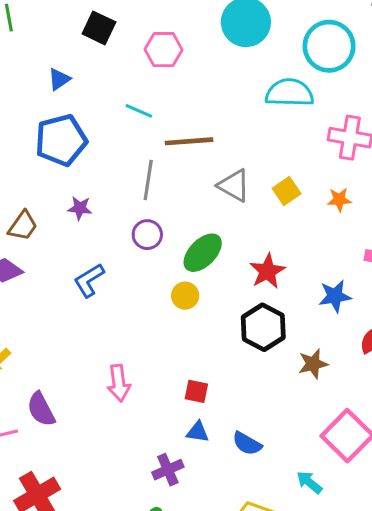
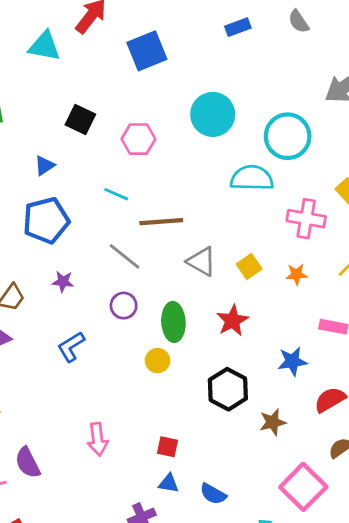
gray line: (148, 180) -> (125, 256), turned -60
green ellipse: (203, 253) -> (173, 322), turned -48
red star: (267, 271) -> (233, 321), moved

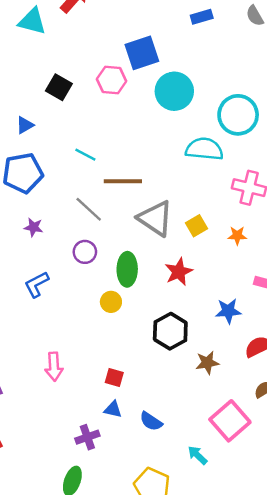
blue square: (147, 51) -> (142, 53), moved
pink hexagon: (138, 139) -> (112, 80), moved
gray triangle: (202, 261) -> (155, 218), size x1.4

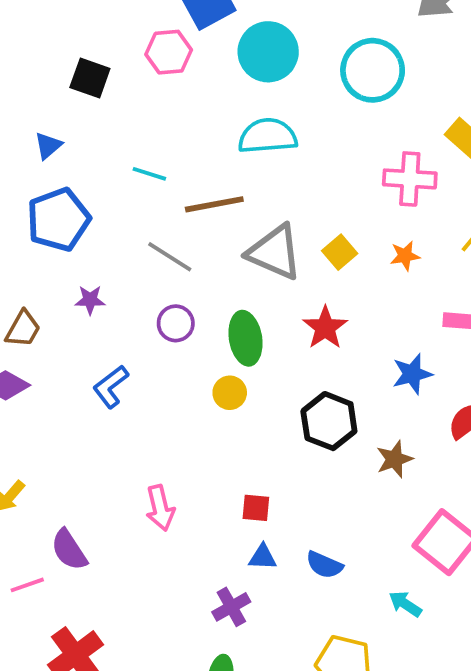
cyan semicircle: (204, 149) -> (268, 136), moved

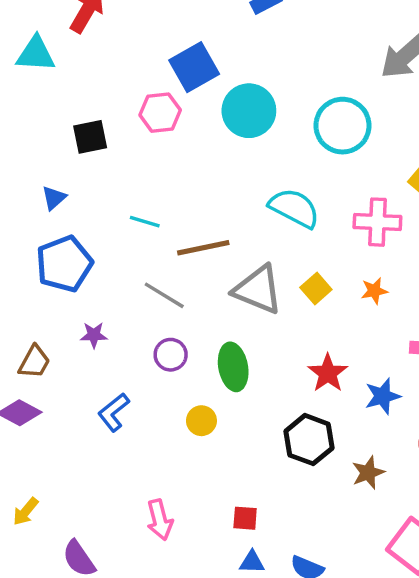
black square: (90, 78) -> (90, 137), turned -30
cyan semicircle: (268, 136) -> (294, 208), moved, turned 33
red star: (325, 328) -> (328, 373), moved
yellow circle: (230, 393) -> (201, 421), moved

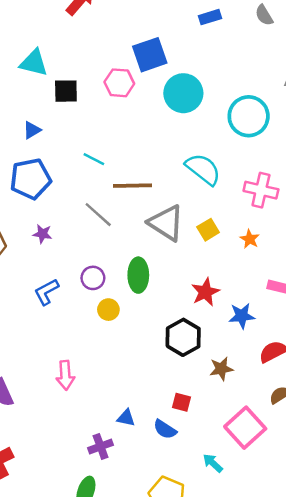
cyan triangle: (36, 54) -> (34, 63), moved
orange star: (374, 291) -> (250, 239), turned 30
purple circle: (171, 355) -> (93, 278), moved
red square: (245, 518) -> (181, 402), moved

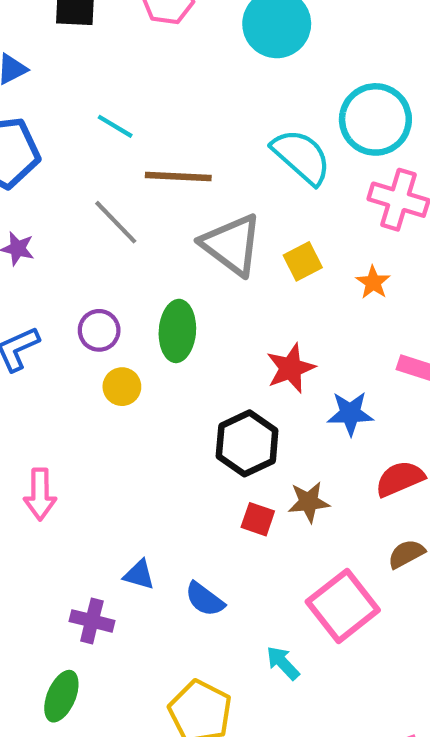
cyan circle: (249, 116) -> (375, 119), moved
red square: (181, 402) -> (258, 519), moved
purple cross: (101, 446) -> (92, 621), turned 30

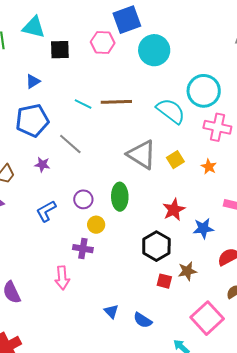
brown line: (178, 176) -> (116, 102), moved
gray line: (116, 222) -> (70, 144), moved
blue triangle: (139, 575) -> (111, 311), turned 35
purple cross: (92, 621) -> (83, 249), moved

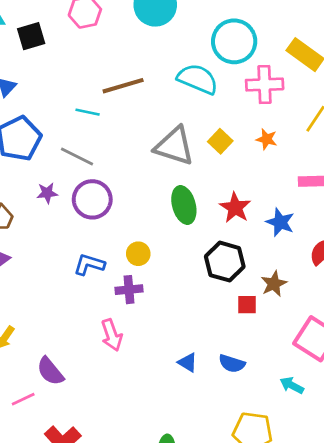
cyan line: (83, 104) -> (88, 112), moved
green ellipse: (120, 197) -> (184, 205), moved
purple circle: (83, 199) -> (92, 199), moved, size x1.5
blue L-shape: (46, 211) -> (89, 265), moved, turned 60
blue star: (203, 228) -> (280, 222), turned -30

